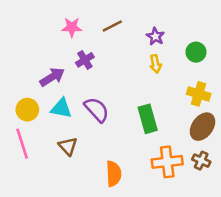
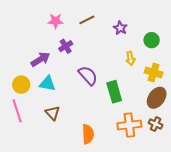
yellow arrow: (155, 64) -> (130, 58), moved
purple semicircle: (97, 110) -> (88, 75), moved

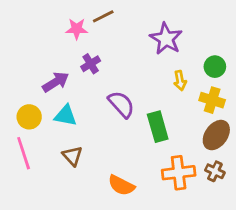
brown line: (87, 20) -> (103, 16), moved
purple star: (120, 28) -> (166, 39), size x1.6
green circle: (152, 40) -> (215, 67), moved
orange semicircle: (88, 134) -> (121, 185), turned 120

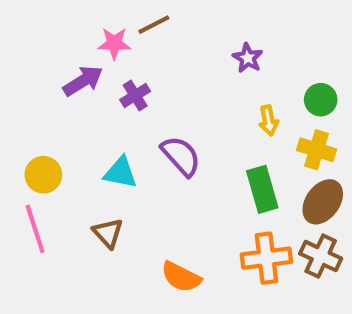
purple star: (166, 39) -> (248, 58), size x0.6
purple arrow: (56, 82) -> (83, 81), moved
cyan triangle: (65, 115) -> (120, 173), moved
green rectangle: (158, 127) -> (262, 189), moved
brown cross: (215, 171) -> (321, 256), size x1.4

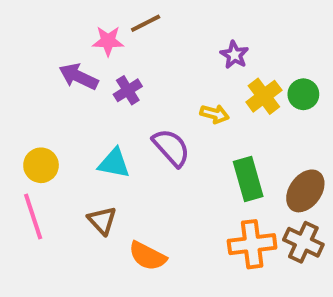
purple arrow: (83, 81) -> (78, 77), turned -123
yellow arrow: (269, 121) -> (215, 114), moved, turned -64
yellow cross: (316, 150) -> (264, 96), moved, turned 36
orange semicircle: (181, 277) -> (148, 256), moved

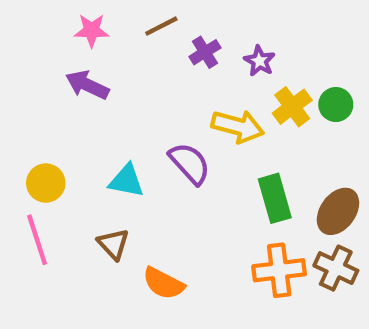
pink star: (108, 41) -> (92, 30), moved
purple cross: (128, 90) -> (205, 52), moved
yellow arrow: (215, 114) -> (238, 126), size x1.6

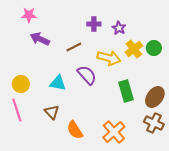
brown line: (161, 26) -> (74, 47), moved
pink star: (92, 30) -> (29, 15), moved
purple cross: (205, 52) -> (94, 24), turned 32
orange cross: (279, 270) -> (114, 132), moved, turned -35
orange semicircle: (164, 283) -> (75, 130), turned 30

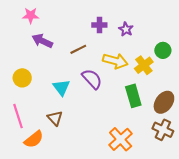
yellow cross: (134, 49) -> (144, 65), moved
cyan triangle: (58, 83) -> (61, 87), turned 42
yellow circle: (21, 84) -> (22, 78), moved
orange semicircle: (75, 130) -> (34, 139), moved, turned -96

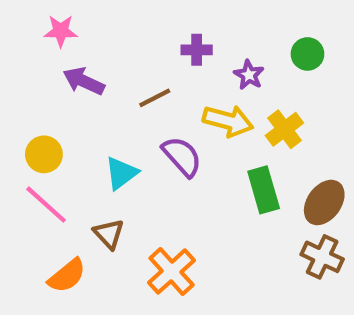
purple star: (126, 29) -> (249, 75), moved
green circle: (163, 50) -> (307, 54), moved
cyan triangle: (61, 87) -> (121, 173), turned 30
pink line: (18, 116) -> (46, 205), moved, turned -30
orange cross: (121, 139) -> (172, 271), moved

